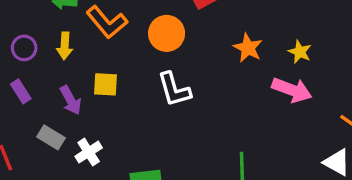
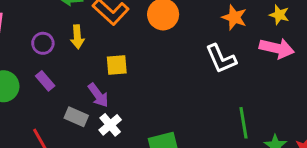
white L-shape: (174, 89) -> (221, 59), moved
purple arrow: (71, 100) -> (98, 95), moved

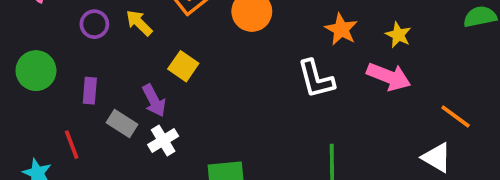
yellow arrow: (77, 37) -> (139, 23), turned 130
yellow square: (117, 65) -> (183, 66), turned 30
purple rectangle: (45, 81) -> (90, 91), moved, turned 36

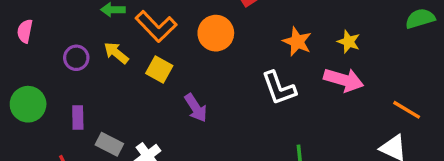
yellow square: (183, 66) -> (159, 70), moved
purple arrow: (154, 101) -> (196, 108), moved

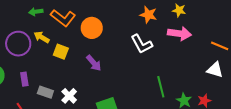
orange circle: (216, 33) -> (92, 28), moved
purple circle: (76, 58) -> (18, 44), size x1.6
yellow square: (159, 70) -> (61, 52), moved

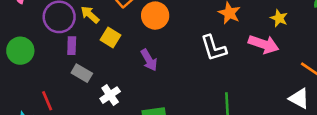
yellow star: (179, 10) -> (279, 18), moved
purple rectangle: (24, 79) -> (72, 46), moved
gray rectangle: (45, 92) -> (82, 73), moved

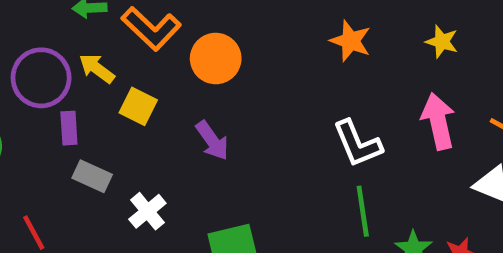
pink arrow: (264, 44) -> (438, 121), moved, turned -116
white L-shape: (214, 48) -> (357, 144), moved

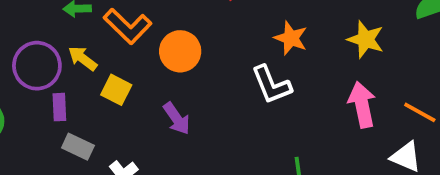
yellow star: (442, 42) -> (366, 39), size x1.4
white L-shape: (357, 144) -> (271, 85), moved

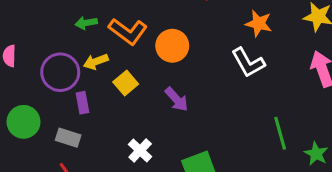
yellow arrow: (83, 58) -> (96, 62), turned -50
yellow square: (116, 90) -> (126, 83), turned 30
gray rectangle: (78, 147) -> (68, 138), moved

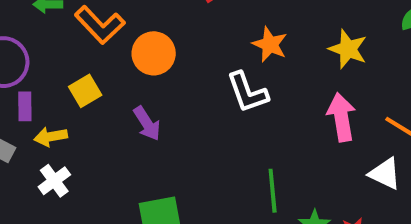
yellow arrow: (96, 62) -> (51, 137), moved
white cross: (140, 150) -> (54, 181), moved

